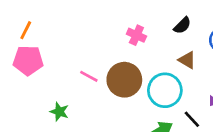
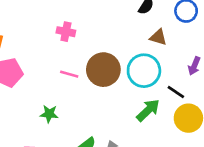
pink cross: (136, 35) -> (66, 32), moved

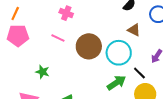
pink line: (69, 74) -> (58, 38), moved

